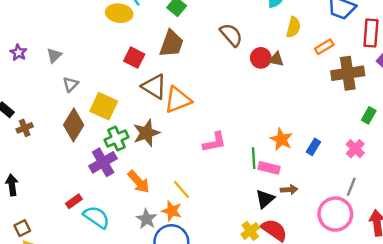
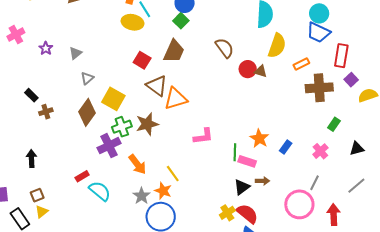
yellow semicircle: (293, 27) -> (277, 46), size x1.4

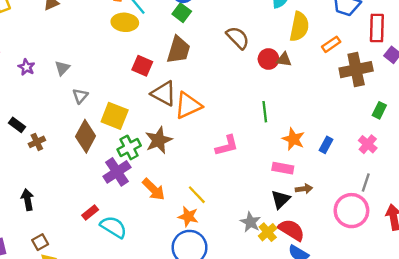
green line: (235, 152) -> (265, 112), moved
gray star: (142, 196) -> (250, 222), moved

